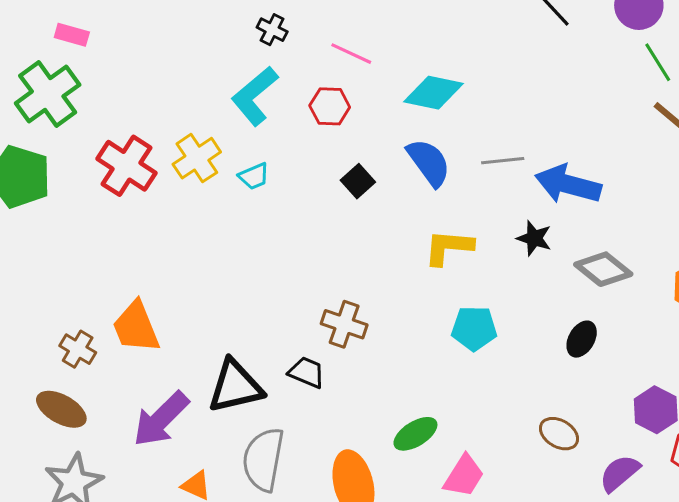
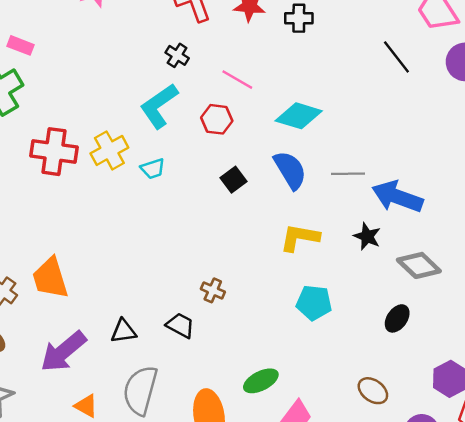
red cross: (126, 166) -> (54, 152), turned -30
brown cross: (344, 324) -> (213, 290), size x0.7
black triangle: (235, 386) -> (124, 331), size x0.6

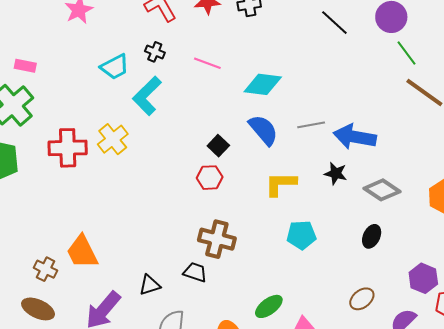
red hexagon: (217, 119) -> (210, 178), moved
cyan trapezoid: (153, 169) -> (115, 67), moved, size x1.4
brown cross: (213, 290) -> (217, 239), size x1.8
brown ellipse: (373, 391) -> (362, 299), turned -65

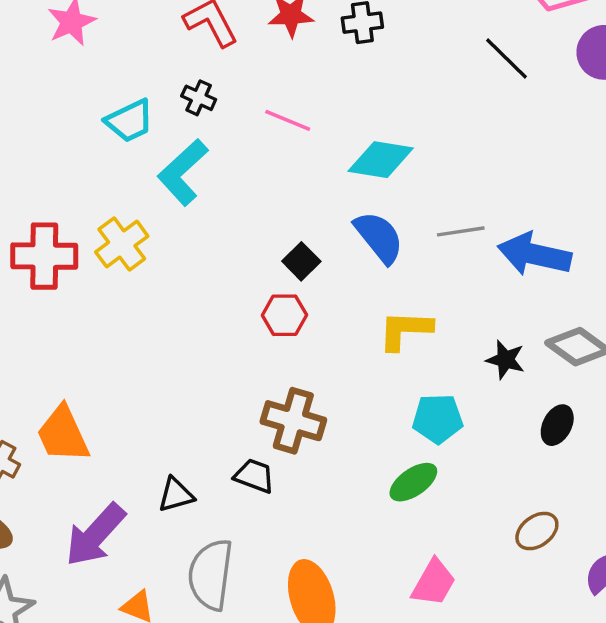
black star: (336, 173) -> (505, 360), moved
green ellipse: (269, 306) -> (413, 482), moved

